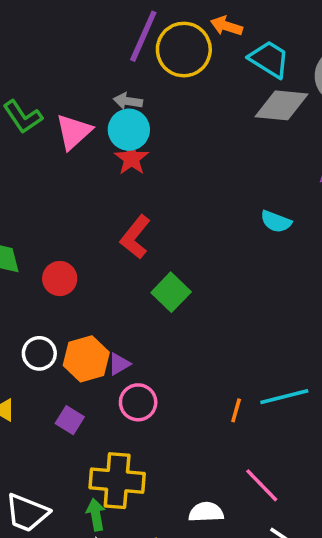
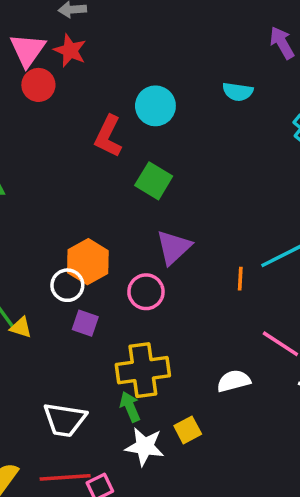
cyan circle: (129, 130) -> (155, 106), moved
red star: (131, 158) -> (70, 50), moved
red circle: (60, 279) -> (38, 85), moved
white circle: (39, 353) -> (67, 285), moved
purple triangle: (119, 364) -> (174, 247), moved, size x1.6

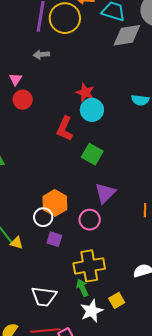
pink triangle: (28, 50) -> (16, 79), size x0.6
red star: (70, 50) -> (85, 92), moved
white star: (145, 447) -> (92, 311), turned -30

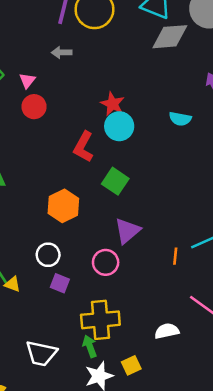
orange hexagon: (55, 203) -> (63, 206), moved

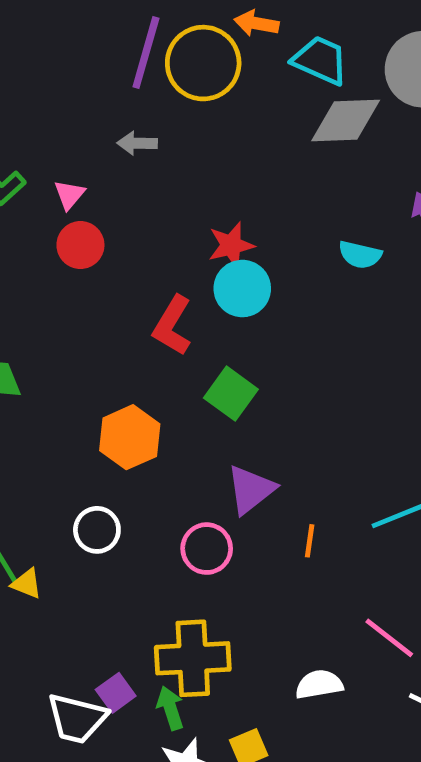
red star: (113, 104) -> (231, 245), turned 30
cyan semicircle: (180, 119) -> (360, 255), moved
orange line: (175, 256) -> (310, 541), moved
purple square: (60, 283) -> (116, 693), moved, turned 30

